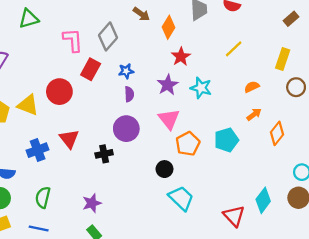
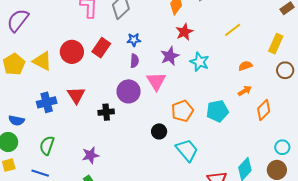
red rectangle: (91, 69) -> (101, 48), moved
pink triangle: (169, 119) -> (156, 81), moved
cyan trapezoid: (181, 198) -> (187, 150), moved

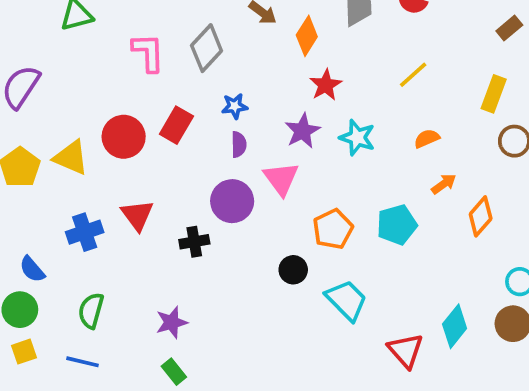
orange semicircle: (245, 66) -> (427, 139), moved
blue semicircle: (16, 120) -> (32, 269), turned 42

